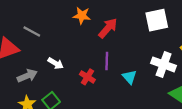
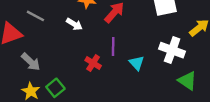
white arrow: (56, 63) -> (74, 24), moved
gray arrow: (27, 76) -> (31, 62), turned 66

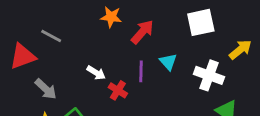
white arrow: (74, 24) -> (96, 73), moved
cyan triangle: (137, 63) -> (168, 62), moved

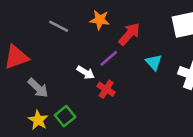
gray line: (51, 36) -> (59, 26), moved
purple line: (141, 71) -> (109, 58), moved, turned 48

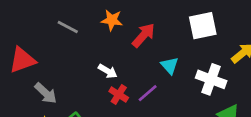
purple line: (109, 58) -> (148, 93), moved
white arrow: (86, 72) -> (108, 71), moved

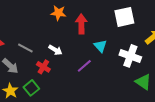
gray line: (68, 27) -> (25, 48), moved
red arrow: (144, 35) -> (81, 24), turned -42
red cross: (119, 95) -> (43, 67), moved

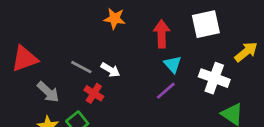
red arrow: (81, 24) -> (162, 34), moved
gray line: (25, 48) -> (81, 67), moved
purple line: (84, 66) -> (166, 91), moved

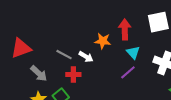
orange star: (115, 19) -> (103, 41), moved
red cross: (94, 93) -> (73, 75), turned -32

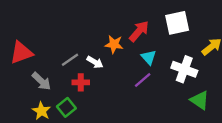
red arrow: (125, 29) -> (139, 31), turned 42
gray line: (64, 55) -> (70, 60), turned -63

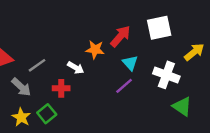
gray line: (70, 60) -> (37, 65), moved

